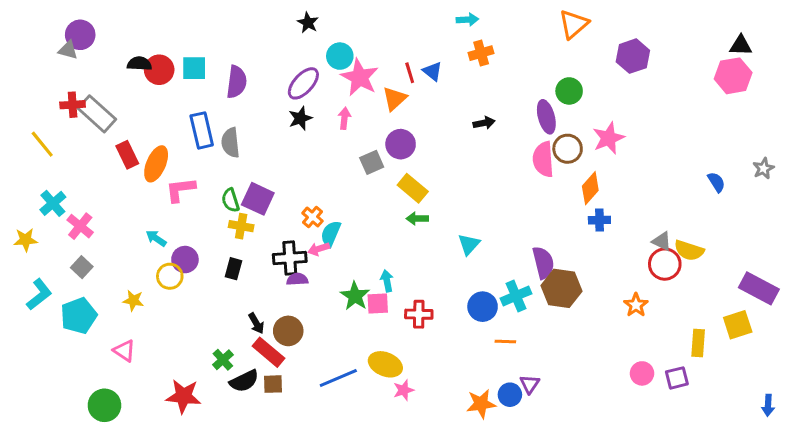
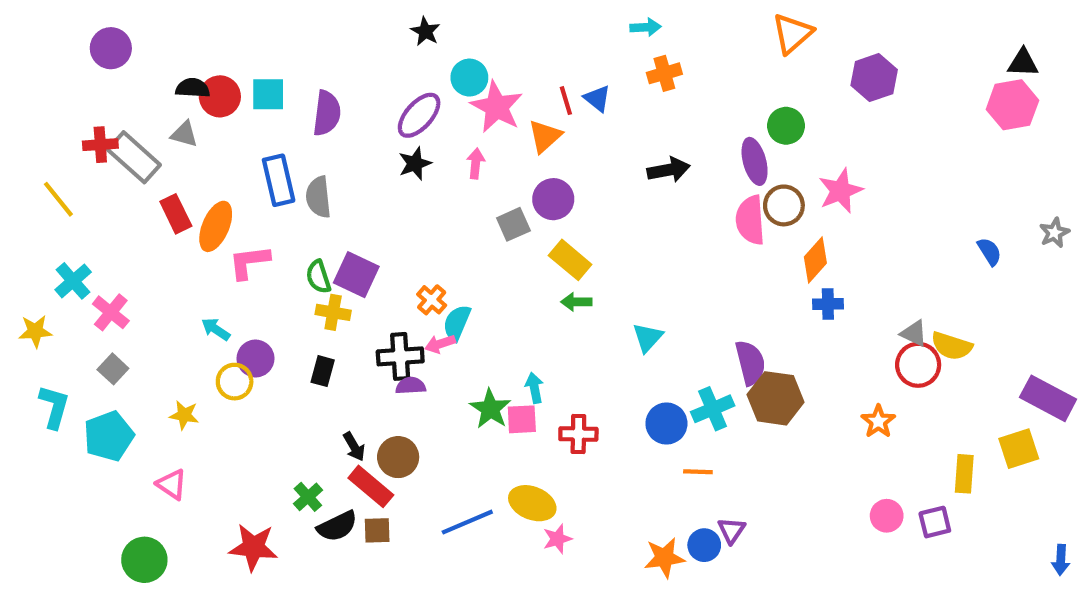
gray triangle: (68, 50) -> (184, 134), moved
black arrow: (484, 123) -> (669, 170), size x1.4
cyan L-shape: (39, 294) -> (54, 407), turned -36

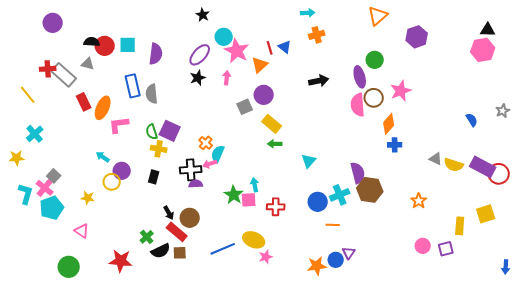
pink cross: (111, 312) -> (45, 188), moved
red circle: (918, 365) -> (499, 174), moved
purple rectangle: (1048, 398) -> (483, 167), moved

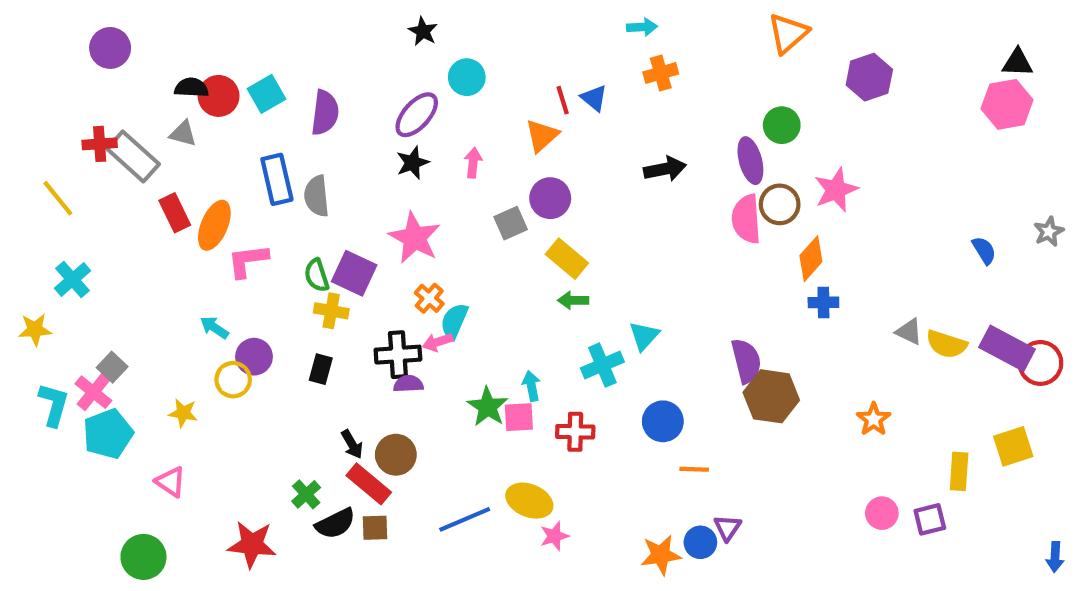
cyan square: (128, 45) -> (267, 94), turned -30
pink star: (237, 51) -> (415, 238), moved
cyan cross: (340, 195) -> (602, 365), moved

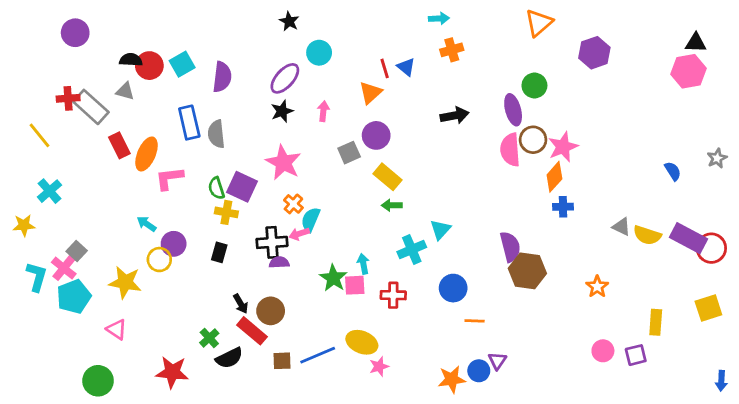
pink star: (836, 190) -> (563, 147), moved
yellow star: (183, 413) -> (125, 282), size x1.6
yellow square: (1013, 446) -> (708, 308), moved
brown square: (375, 528) -> (282, 361), moved

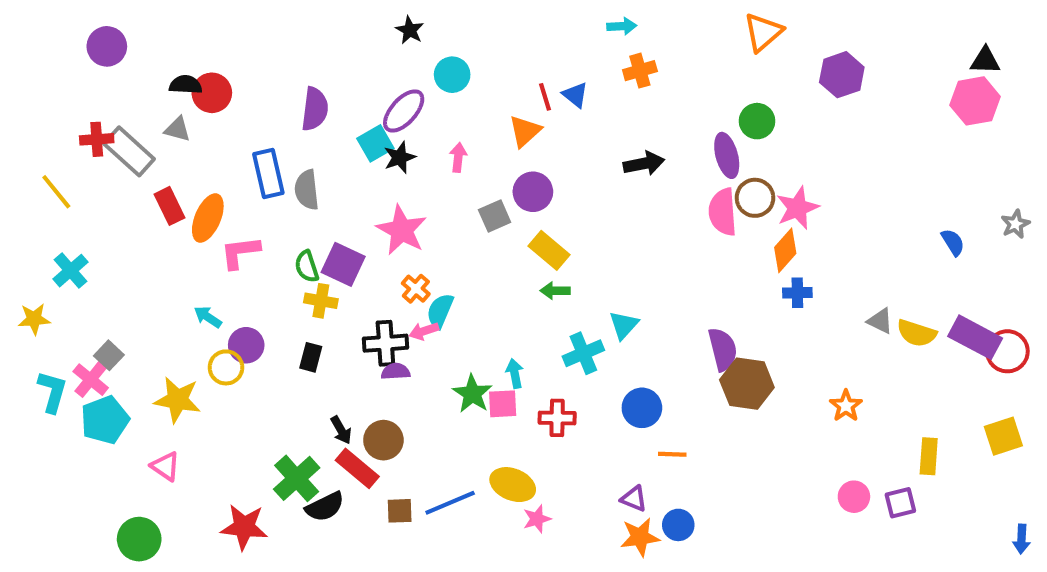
cyan square: (182, 64) -> (375, 143), moved
green cross: (209, 338) -> (297, 478), size x1.6
purple triangle: (497, 361) -> (634, 499), moved, turned -42

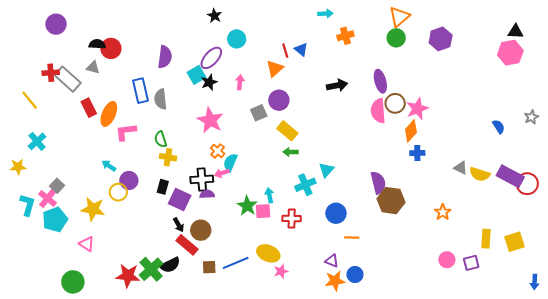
orange cross: (640, 71) -> (345, 36), moved
green circle: (757, 121) -> (396, 38), moved
purple square: (343, 264) -> (180, 200), moved
yellow square: (1003, 436) -> (515, 242), moved
green cross: (297, 478) -> (151, 269), moved

